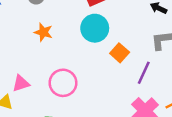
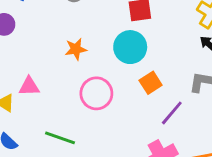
orange star: (43, 32) -> (76, 49), moved, turned 30
pink circle: (63, 83) -> (96, 93), moved

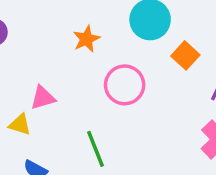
green line: (60, 138) -> (95, 149), turned 64

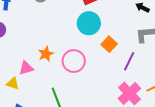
orange star: (86, 39) -> (46, 54), moved

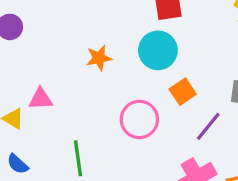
orange star: (46, 54) -> (99, 58), moved
pink circle: (74, 61) -> (139, 119), moved

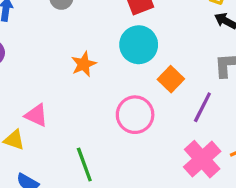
pink triangle: (41, 99) -> (36, 115), turned 40

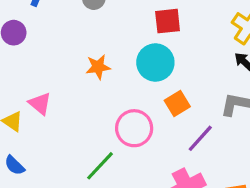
green line: (84, 164) -> (100, 166), moved, turned 48

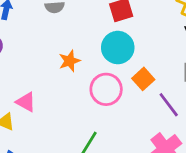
pink circle: (134, 128) -> (106, 89), moved
purple line: (200, 138) -> (169, 105), turned -68

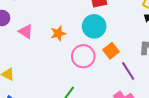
pink triangle: (26, 102) -> (26, 32), moved

